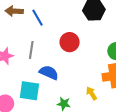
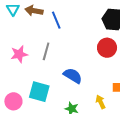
red circle: (70, 42) -> (107, 48), moved
blue semicircle: (49, 73) -> (73, 76), moved

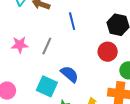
blue line: (56, 20) -> (72, 21), moved
cyan square: (39, 92) -> (47, 86), moved

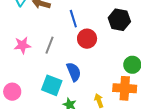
red circle: (108, 52) -> (87, 39), moved
blue semicircle: (70, 74) -> (74, 72), turned 30

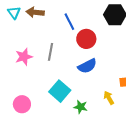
blue semicircle: (74, 72) -> (87, 66), moved, turned 96
cyan square: (52, 85) -> (60, 91), turned 30

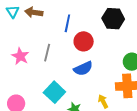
blue line: (69, 22) -> (67, 23), turned 36
pink star: (24, 57) -> (20, 56), turned -30

